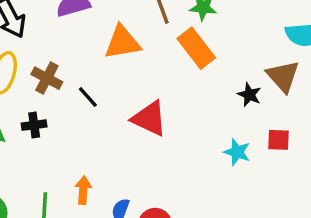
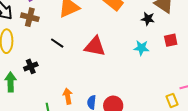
brown cross: (47, 78) -> (30, 17), moved
cyan star: (237, 152) -> (141, 48), moved

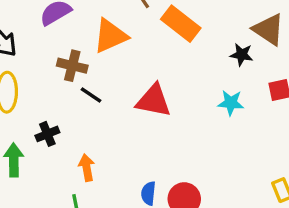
brown cross: (30, 17) -> (72, 66), moved
orange arrow: (68, 96) -> (87, 168), moved

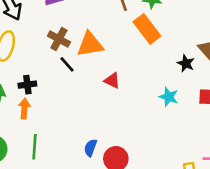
orange triangle: (110, 36) -> (90, 44), moved
red triangle: (154, 101) -> (112, 80), size x0.6
orange arrow: (87, 168) -> (24, 108), moved

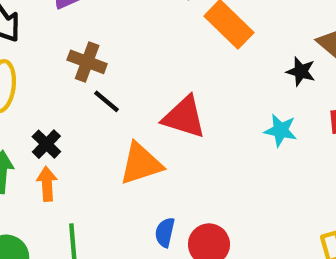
orange triangle: (90, 44) -> (141, 164), moved
red triangle: (112, 80) -> (184, 117), size x1.6
black cross: (27, 85) -> (46, 144), turned -30

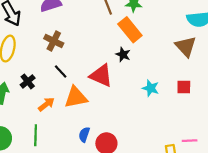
black star: (301, 71) -> (123, 55), moved
black line: (107, 101) -> (61, 71), moved
orange arrow: (47, 184) -> (46, 104), moved, turned 49

